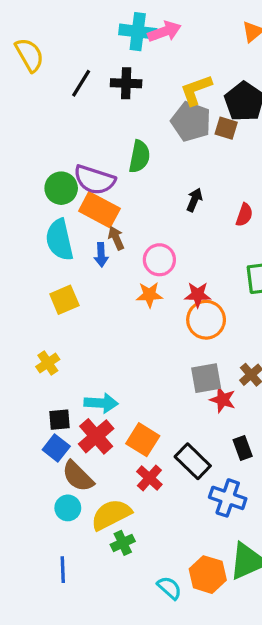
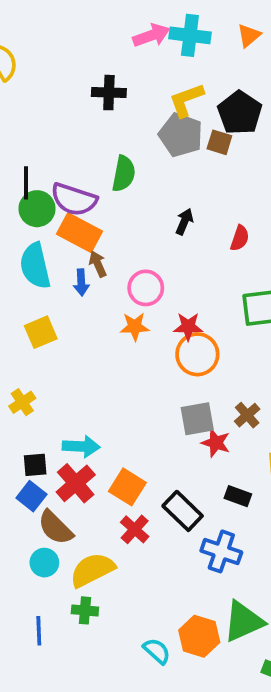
cyan cross: (138, 32) -> (190, 35), moved
black line: (81, 83) -> (26, 183), moved, turned -32
black rectangle: (243, 448) -> (238, 496), turned -50
green cross: (123, 543) -> (85, 610), moved, turned 30

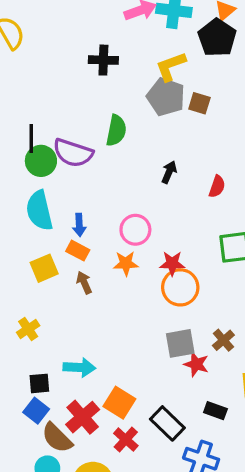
black pentagon: (240, 113) -> (217, 38), moved
orange rectangle: (79, 233) -> (78, 251), moved, size x0.6
brown arrow: (98, 264) -> (84, 283), moved
red cross: (76, 483) -> (83, 417), moved

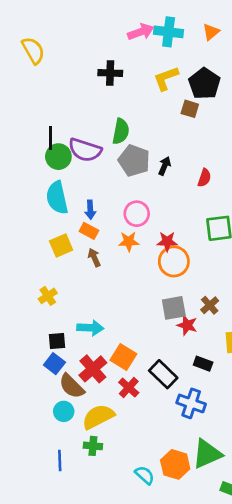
black pentagon: (217, 38) -> (204, 84), moved
gray pentagon: (166, 97) -> (134, 161), moved

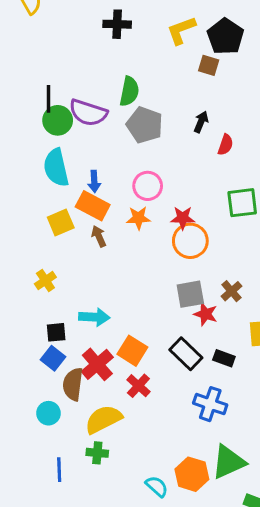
black arrow: (165, 166) -> (201, 122), moved
orange rectangle: (89, 231) -> (93, 206), size x1.5
black rectangle: (163, 374) -> (186, 354), moved
brown semicircle: (72, 386) -> (73, 384), turned 52
cyan circle: (64, 411) -> (48, 413), moved

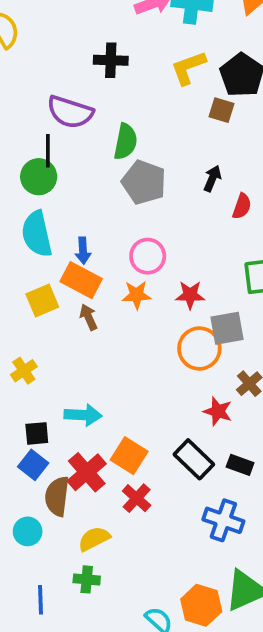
black line: (48, 99) -> (48, 151), moved
purple semicircle: (88, 113) -> (70, 112), moved
orange circle: (190, 241) -> (199, 348), moved
gray square: (190, 294) -> (227, 328), moved
yellow semicircle: (103, 419) -> (94, 539), size x0.7

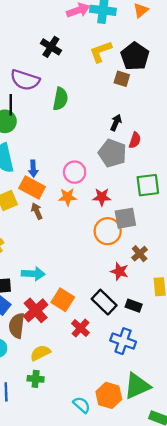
black cross: (111, 60) -> (51, 47), turned 30
gray pentagon: (144, 182) -> (112, 153), moved
red cross: (137, 498) -> (80, 328), moved

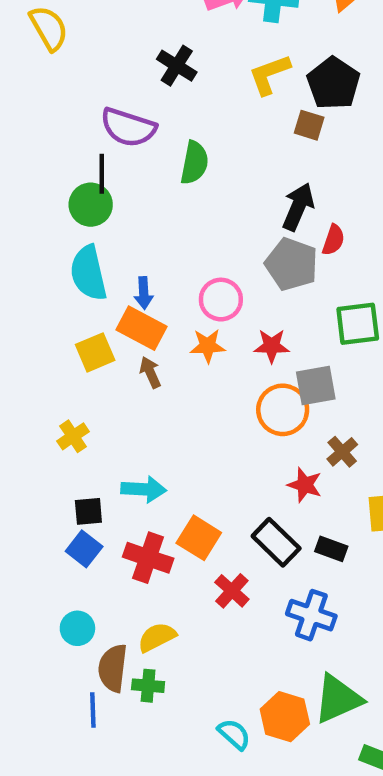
black arrow: (116, 123) -> (298, 207), size x1.5
red cross: (36, 310) -> (148, 558), turned -30
brown semicircle: (17, 326) -> (113, 668), moved

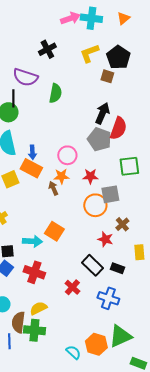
black cross: (177, 66) -> (47, 49), turned 30
red semicircle: (333, 240) -> (118, 128), size x1.6
brown arrow: (150, 372) -> (53, 188), moved
orange square: (199, 538) -> (54, 231), moved
green cross: (148, 686) -> (34, 330), size x1.5

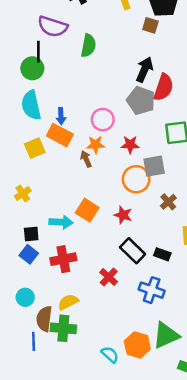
red star: (105, 239) -> (123, 215), moved
red cross: (34, 272) -> (63, 259), turned -30

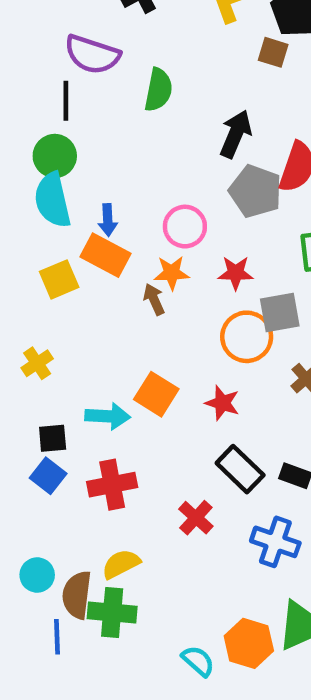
green circle: (32, 68) -> (55, 156), moved
black arrow: (144, 69) -> (236, 134), moved
cyan circle: (25, 297) -> (37, 575), moved

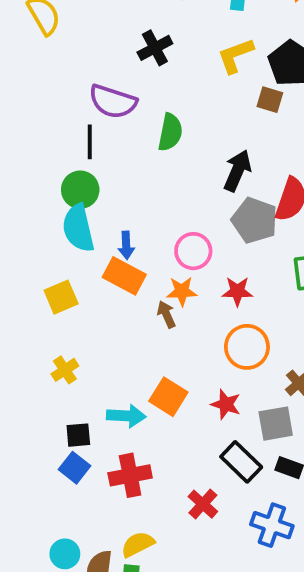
yellow square: (59, 279) -> (61, 297), moved
gray square: (280, 313) -> (276, 424), moved

